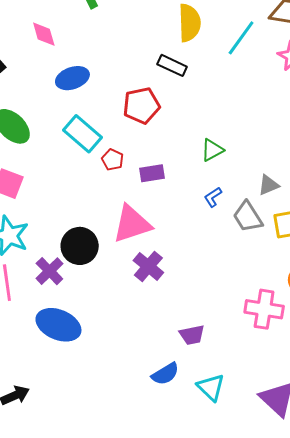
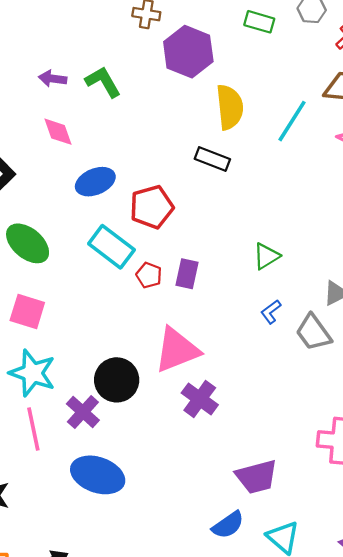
red pentagon: (141, 106) -> (152, 207), moved
purple rectangle: (152, 173) -> (187, 274), moved, turned -65
purple trapezoid: (192, 335) -> (257, 477), size x1.4

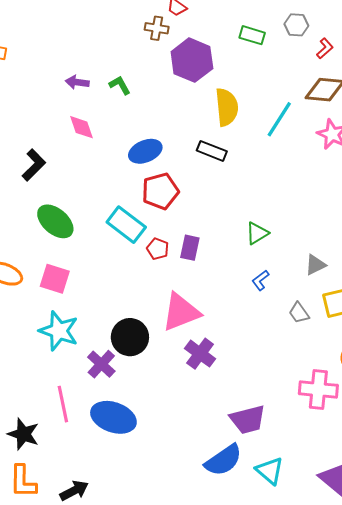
green L-shape: (103, 82) -> (120, 85), size x0.7
blue ellipse: (95, 182) -> (145, 151), moved
gray trapezoid: (313, 332) -> (299, 313), moved, size x0.7
pink line: (33, 429) -> (63, 404), moved
blue semicircle: (228, 525) -> (223, 460), size x1.4

